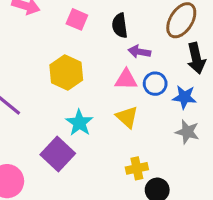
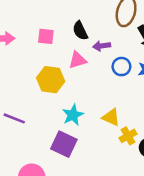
pink triangle: (126, 79) -> (78, 60), moved
yellow triangle: (127, 117) -> (111, 117), moved
cyan star: (79, 123) -> (73, 115), turned 30

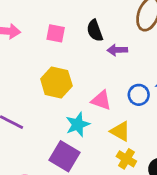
pink triangle: (78, 60) -> (101, 100), moved, turned 30
blue circle: (121, 67) -> (139, 95), moved
yellow cross: (128, 136) -> (126, 159), moved, turned -35

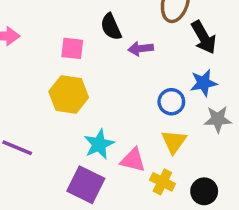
pink square: (56, 33) -> (72, 48), moved
pink triangle: (101, 100) -> (133, 160), moved
yellow triangle: (120, 131) -> (174, 142), moved, turned 40

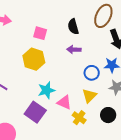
black semicircle: (111, 27) -> (73, 27), moved
purple arrow: (141, 49) -> (74, 50), moved
black circle: (204, 191) -> (108, 115), moved

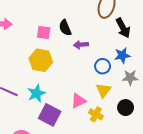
black semicircle: (73, 27) -> (65, 28), moved
cyan star: (46, 90) -> (36, 93), moved
pink triangle: (64, 102) -> (78, 101), turned -42

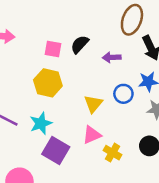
black semicircle: (65, 28) -> (80, 44), turned 63
purple arrow: (81, 45) -> (112, 57), moved
yellow triangle: (103, 90) -> (93, 104), moved

